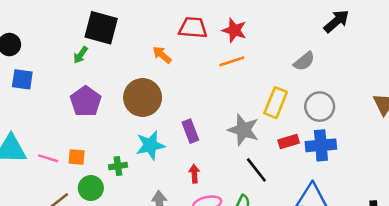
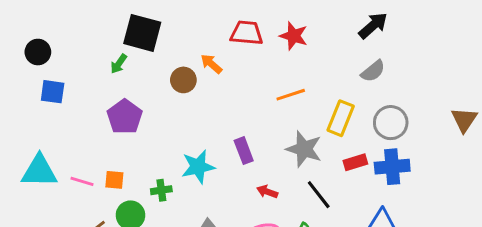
black arrow: (336, 21) -> (373, 26), moved
orange line: (232, 61) -> (291, 95), moved
brown circle: (143, 98) -> (183, 80), moved, size x0.6
red arrow: (194, 174) -> (267, 192), moved, turned -66

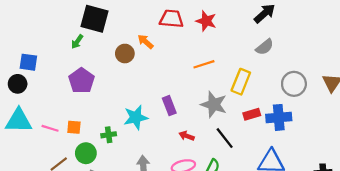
black circle: (38, 52) -> (18, 84), moved
gray circle: (391, 123) -> (294, 84), moved

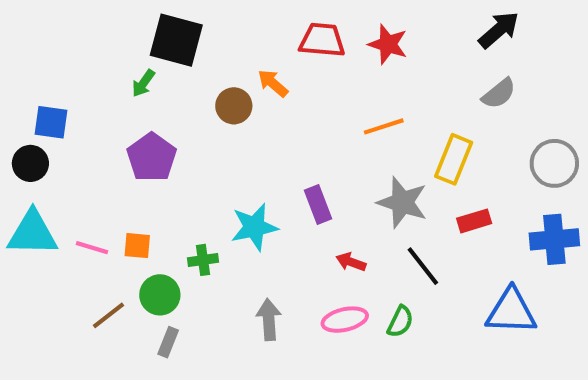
blue cross: (279, 117) -> (554, 239), moved

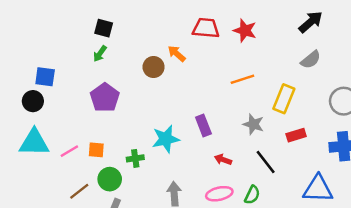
black square: (176, 40) -> (104, 28), moved, size x0.6
gray star: (402, 202) -> (253, 124), size x0.7
pink line: (92, 248) -> (69, 151), turned -48

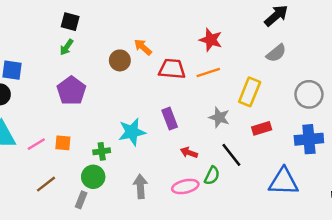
red trapezoid: (206, 28) -> (172, 69), moved
red star: (245, 30) -> (211, 40), moved
green circle: (110, 179) -> (93, 177), moved
green semicircle: (252, 195) -> (212, 176), moved

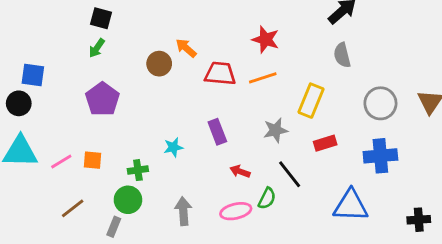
gray semicircle: (276, 53) -> (342, 55), turned 115
gray star: (219, 117) -> (275, 130), turned -30
cyan star: (132, 132) -> (173, 147), size x0.6

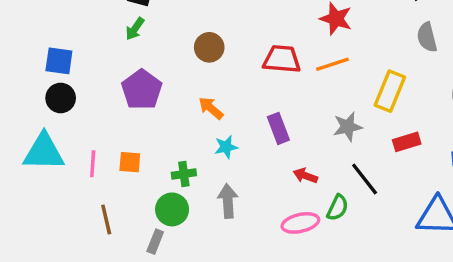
orange arrow: (186, 48) -> (211, 108), moved
black circle: (19, 103) -> (61, 98), moved
pink line: (61, 162) -> (93, 164), turned -55
brown line: (73, 208) -> (106, 220), turned -65
gray arrow: (183, 211) -> (228, 201), moved

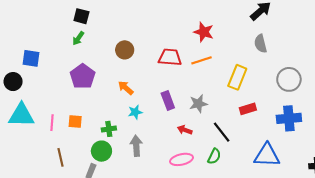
black circle: (61, 98) -> (13, 82), moved
gray star: (348, 127) -> (198, 104), moved
green semicircle: (338, 208) -> (214, 156), moved

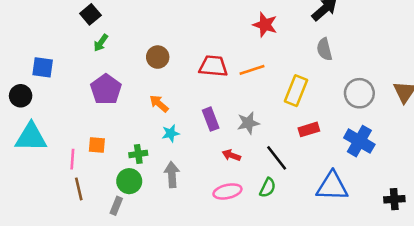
black square: (81, 16) -> (90, 14), moved, turned 35
red star: (204, 32) -> (265, 25), moved
blue cross: (289, 118) -> (359, 141), turned 35
pink line: (52, 123) -> (72, 159), moved

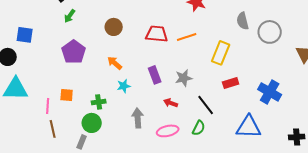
gray circle: (359, 93) -> (270, 32), moved
gray arrow: (172, 175) -> (138, 118), moved

